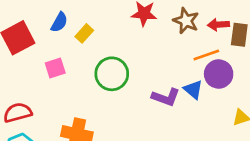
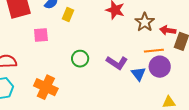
yellow rectangle: (84, 33) -> (68, 15), turned -32
green circle: (112, 74) -> (80, 59), moved, size x0.7
purple L-shape: (166, 97) -> (117, 63), moved

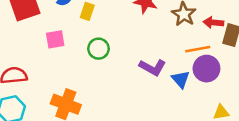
green circle: (80, 59) -> (98, 49), moved

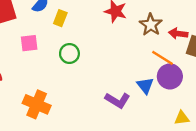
orange line: (198, 49) -> (162, 58), turned 40
purple L-shape: (153, 67) -> (118, 100), moved

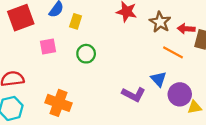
purple circle: (170, 76) -> (180, 94), moved

